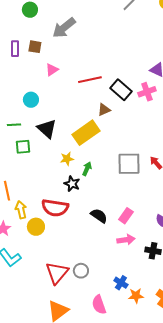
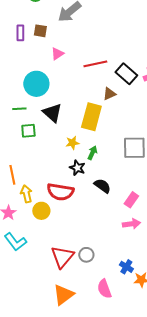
cyan circle: (31, 100) -> (36, 84), size x1.6
yellow rectangle: (86, 133) -> (91, 117), turned -40
black semicircle: (99, 216) -> (102, 186), moved

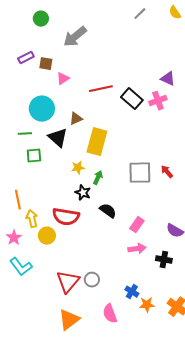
brown square: (40, 31) -> (46, 64), moved
purple rectangle: (20, 33) -> (26, 58), turned 63
brown triangle: (109, 94) -> (76, 119), moved

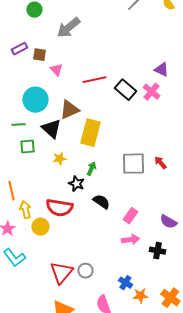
pink triangle: (63, 79) -> (56, 70), turned -40
pink cross: (158, 101) -> (151, 92), turned -30
brown triangle: (76, 119) -> (69, 110), size x1.5
yellow star: (78, 168) -> (59, 159), moved

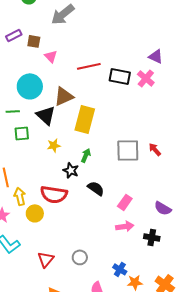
black rectangle: (125, 90) -> (120, 76), turned -30
red triangle: (61, 273) -> (46, 259), moved, size x0.7

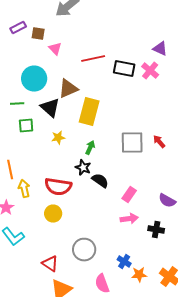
black star: (71, 170) -> (83, 168), moved
yellow circle: (35, 213) -> (53, 214), moved
gray circle: (80, 257) -> (84, 250), size x1.5
red triangle: (46, 259) -> (50, 264), moved, turned -36

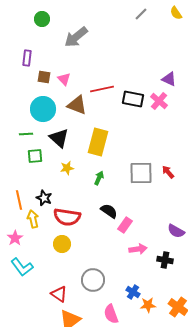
purple rectangle: (18, 28) -> (27, 58), turned -56
brown square: (38, 34) -> (44, 77), moved
brown triangle: (68, 89) -> (77, 105), moved, turned 45
black star: (83, 168) -> (44, 198), moved
pink rectangle: (129, 195) -> (125, 225), moved

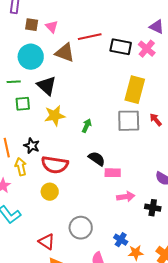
yellow rectangle: (98, 142) -> (135, 90), moved
yellow star: (67, 168) -> (55, 116), size x1.5
pink rectangle: (125, 225) -> (113, 173), turned 56

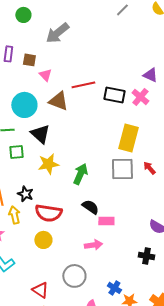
brown square: (32, 25) -> (29, 60), moved
green arrow: (87, 126) -> (80, 174), size x1.5
pink arrow: (126, 197) -> (93, 245), moved

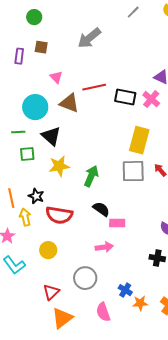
gray arrow: (57, 33) -> (89, 38), moved
brown square: (29, 60) -> (41, 47), moved
yellow circle: (43, 240) -> (48, 250), moved
red triangle: (40, 290) -> (51, 292), turned 42

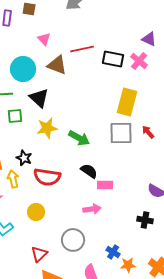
green arrow: (91, 176) -> (79, 138), turned 95

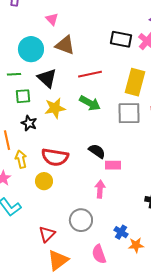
red line: (82, 49) -> (90, 74), moved
green arrow: (79, 138) -> (90, 103), moved
black star: (24, 158) -> (29, 123), moved
pink arrow: (92, 209) -> (100, 189), turned -78
yellow circle: (36, 212) -> (44, 181), moved

